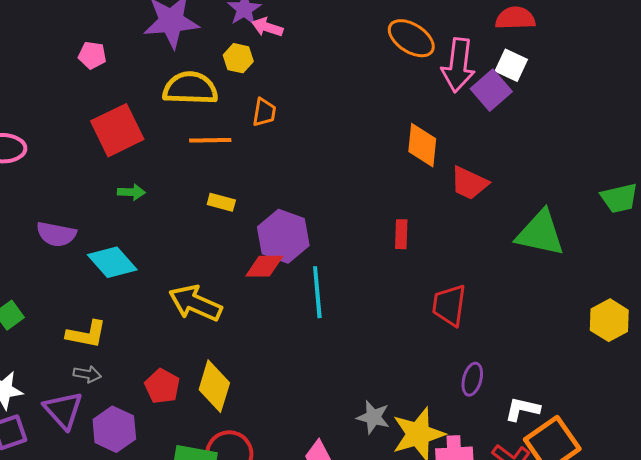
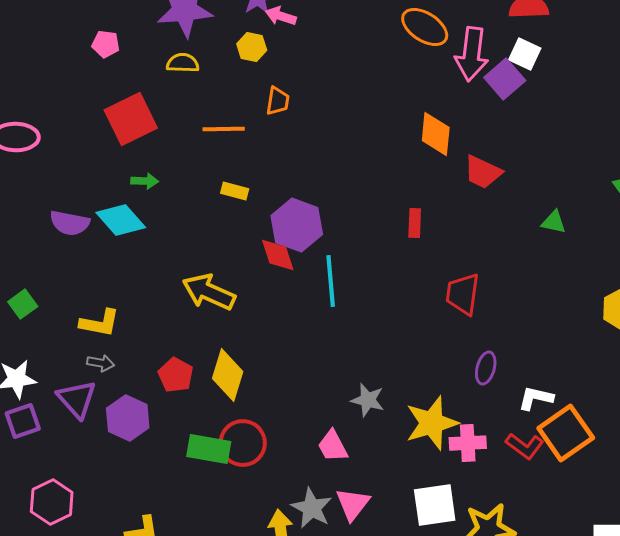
yellow semicircle: (190, 88) -> (183, 63), moved, size x0.6
green triangle: (540, 233) -> (554, 222), size x0.5
cyan diamond: (112, 262) -> (121, 220), moved
red diamond: (264, 266) -> (278, 255), turned 72
gray star: (373, 417) -> (368, 400), moved

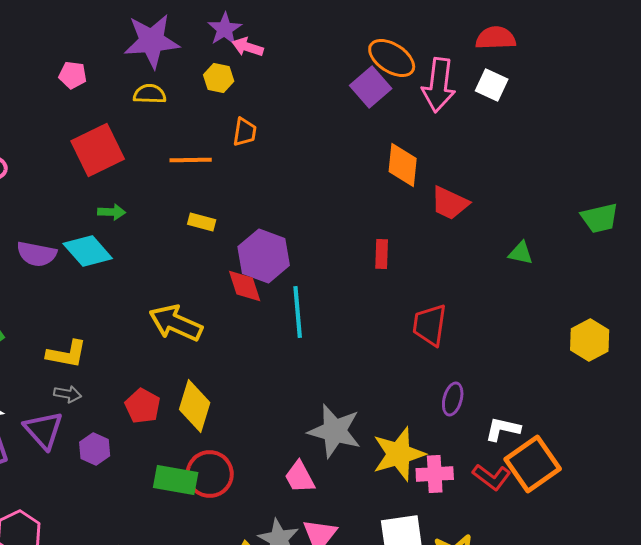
purple square: (505, 79) -> (371, 87), moved
gray star: (368, 400) -> (335, 431), size x1.6
purple hexagon: (128, 418) -> (95, 449), size x0.7

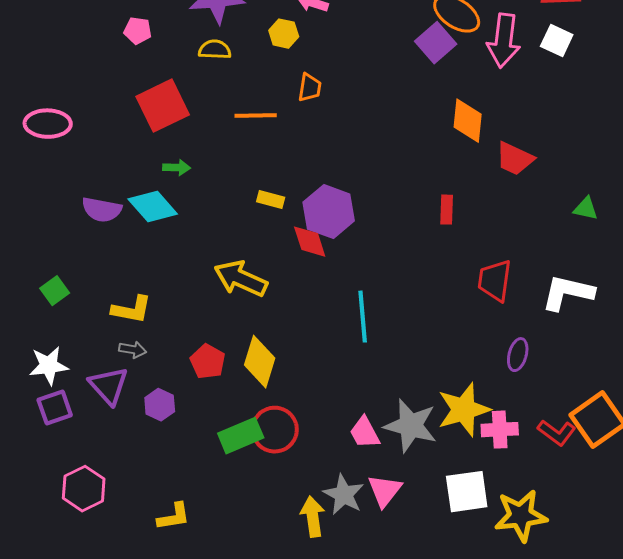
yellow rectangle: (202, 222) -> (271, 200), moved
cyan line: (298, 312) -> (363, 317), moved
white L-shape: (503, 429) -> (568, 293), moved, size x1.5
gray star: (335, 431) -> (411, 426), moved
green rectangle: (176, 480) -> (241, 436), turned -33

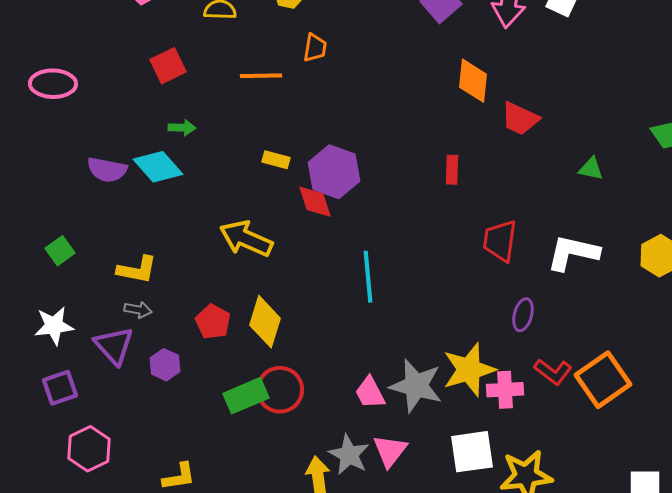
red square: (163, 106) -> (168, 66), size x0.7
purple square: (55, 408) -> (60, 388), moved
red L-shape: (557, 433) -> (553, 372), moved

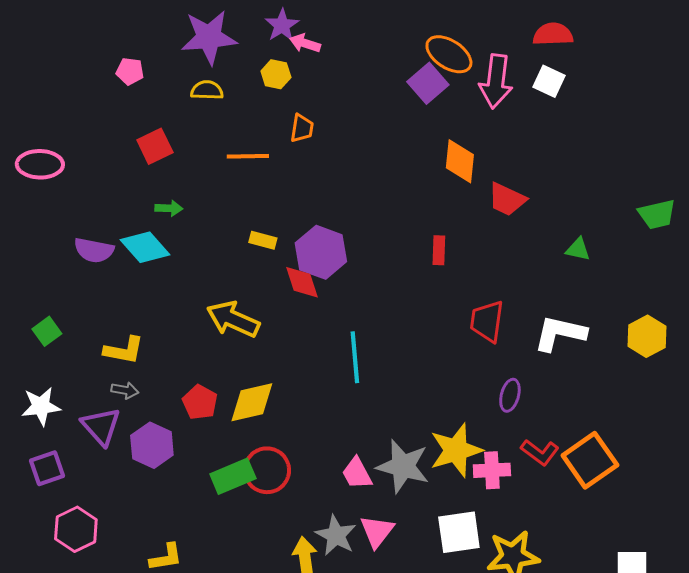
yellow diamond: (265, 322) -> (252, 402), turned 60
purple hexagon: (165, 365) -> (152, 445), size x1.4

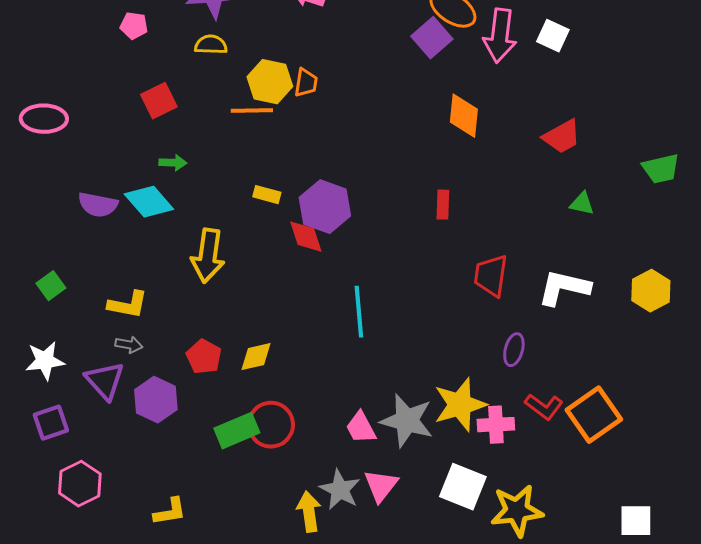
yellow hexagon: (276, 74) -> (270, 82), moved, size x1.5
red trapezoid: (507, 199) -> (562, 137), moved, turned -54
yellow arrow: (233, 319) -> (208, 256), moved, turned -106
yellow diamond: (252, 402) -> (256, 357), size x0.7
white square: (459, 532) -> (463, 487), turned 30

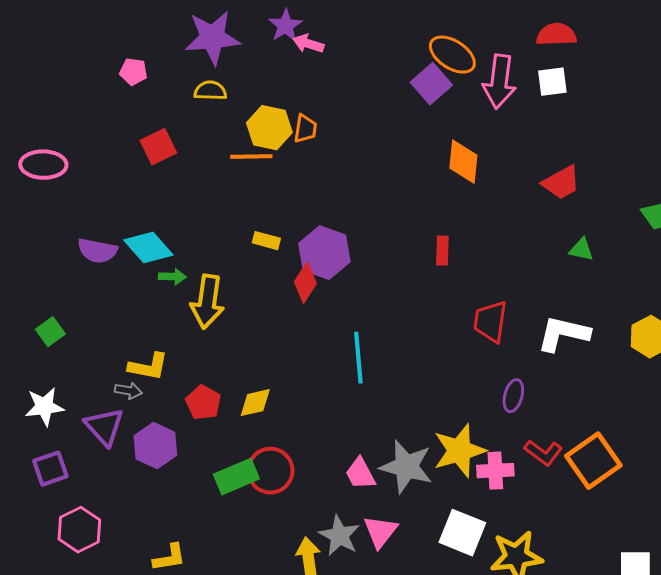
white square: (553, 36) -> (552, 82), turned -32
green arrow: (173, 163) -> (172, 277), moved
red diamond: (306, 237) -> (305, 283), turned 51
yellow L-shape: (128, 305) -> (148, 367), moved

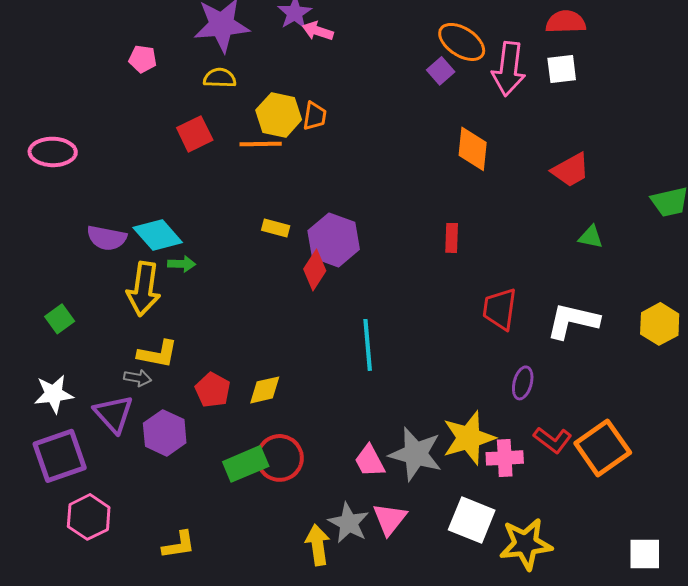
purple square: (431, 84) -> (441, 71), size x0.7
red square: (158, 147) -> (195, 134), moved
yellow arrow: (207, 302) -> (144, 289), moved
purple square: (50, 469) -> (60, 456), size x1.5

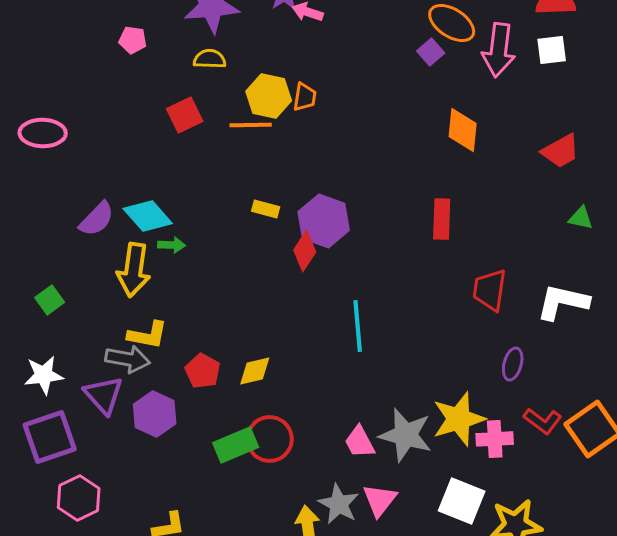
purple semicircle: (107, 238) -> (97, 219), turned -57
red rectangle: (452, 238) -> (442, 219), size x1.4
gray arrow: (138, 378) -> (128, 359), size x1.6

